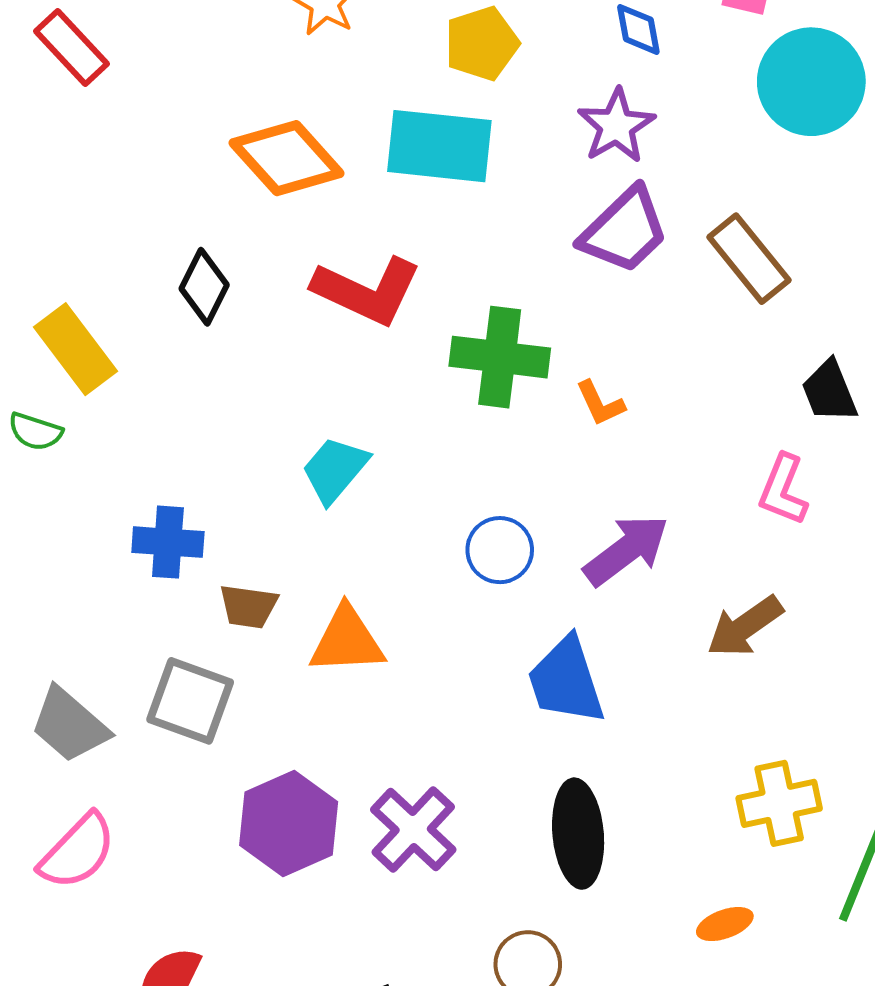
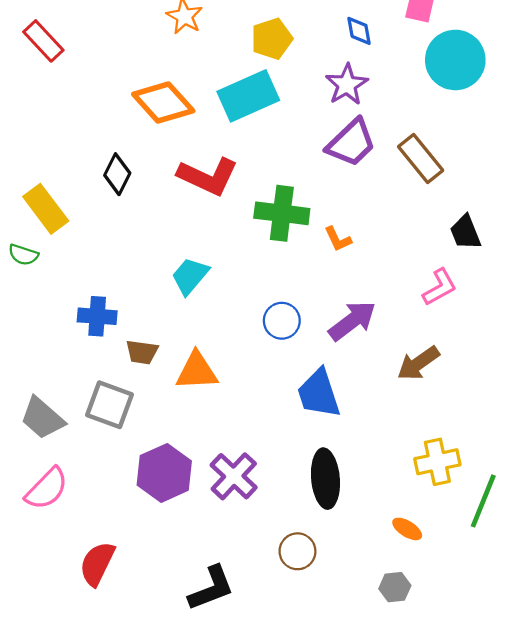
cyan rectangle: (439, 146) -> (248, 96), turned -30
pink L-shape: (783, 490) -> (440, 287), turned -141
orange ellipse: (725, 924) -> (407, 529), turned 52

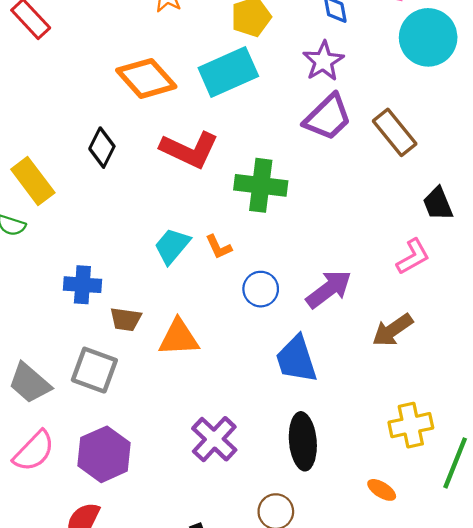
orange L-shape: (338, 239) -> (219, 247), moved
purple hexagon: (164, 473) -> (104, 454), moved

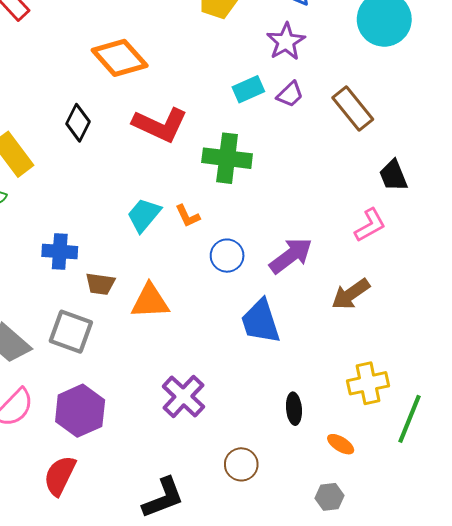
cyan rectangle: (228, 72) -> (248, 89), moved, size x0.6
purple trapezoid: (328, 117) -> (290, 94), size x0.6
black ellipse: (303, 441) -> (294, 409), moved, size x0.6

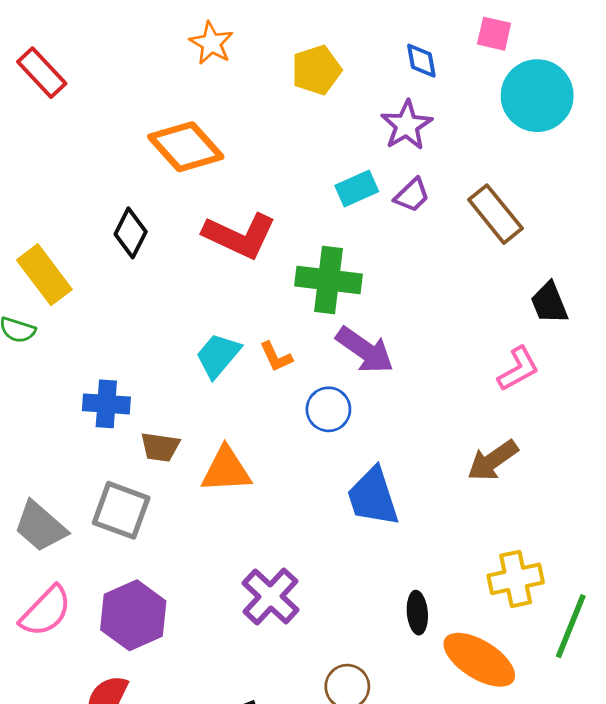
purple arrow: (291, 256) -> (365, 350), moved, turned 72
orange ellipse: (341, 444) -> (479, 660), size x2.0

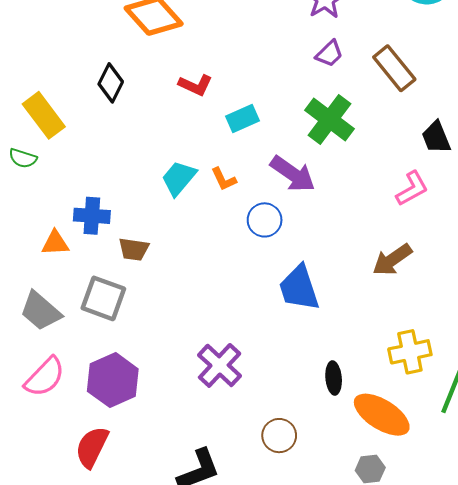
cyan rectangle: (357, 188) -> (243, 118), moved
red L-shape: (240, 236) -> (195, 85), size x0.6
green cross: (328, 280) -> (329, 120), moved, turned 30
orange triangle: (226, 470) -> (55, 243), moved, size x0.7

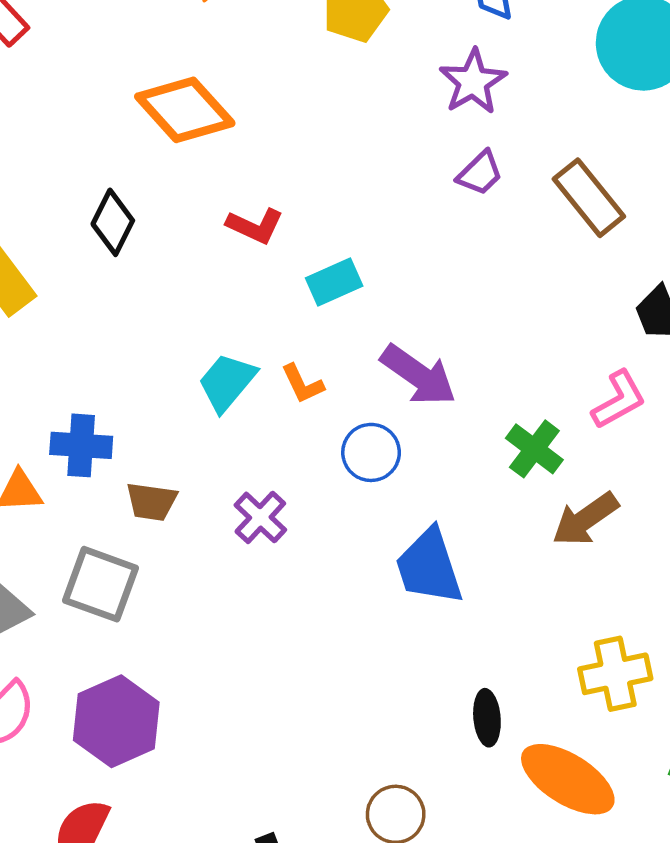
green cross: (329, 120) -> (534, 449), moved, size x0.7
purple cross: (220, 365) -> (260, 517), moved, size x0.7

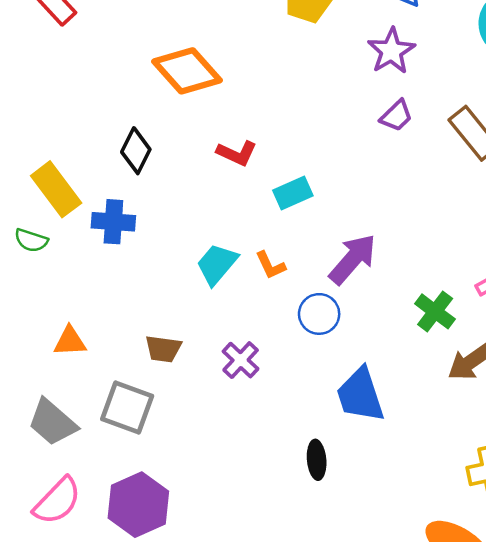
purple arrow: (418, 375) -> (353, 259), turned -84
blue cross: (81, 445) -> (113, 222), moved
black ellipse: (487, 718) -> (317, 460), moved

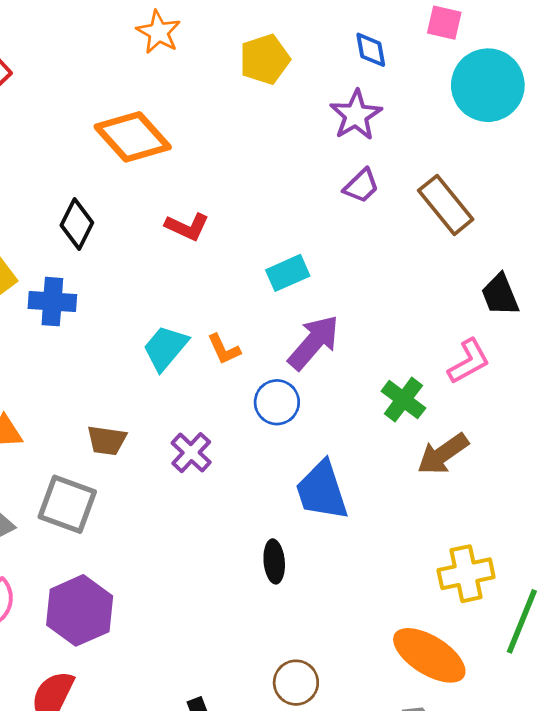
cyan rectangle: (293, 193) -> (288, 273), moved

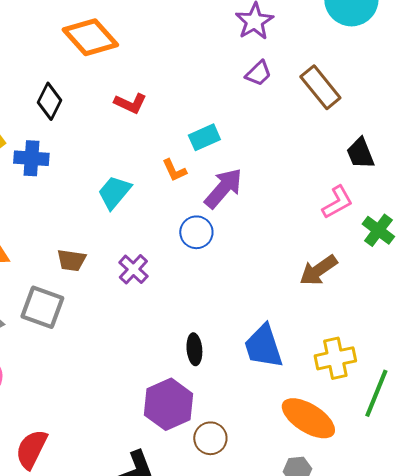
orange L-shape: (224, 349) -> (174, 170), moved
green cross: (403, 400) -> (378, 230), moved
blue trapezoid: (322, 491) -> (263, 346), moved
purple hexagon: (80, 610) -> (168, 404), moved

